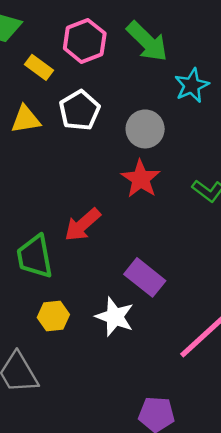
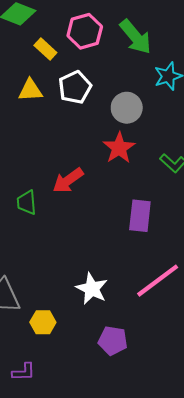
green trapezoid: (35, 257) -> (27, 203), size x0.7
purple rectangle: (145, 277) -> (140, 216), moved, turned 52
yellow hexagon: (53, 316) -> (43, 322), moved
white star: (115, 317) -> (92, 289), moved

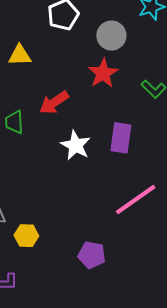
yellow triangle: (30, 90) -> (20, 55), moved
white star: (92, 289) -> (76, 145), moved

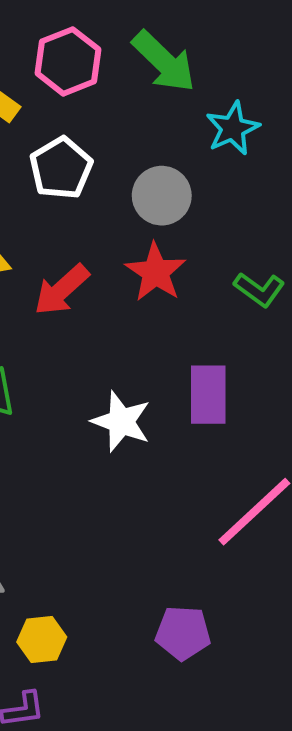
red arrow: (54, 103) -> (62, 290), moved
yellow hexagon: (26, 236) -> (42, 640), moved

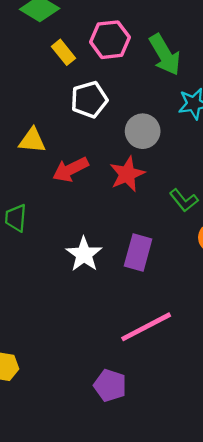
purple pentagon: (183, 633) -> (110, 385), moved

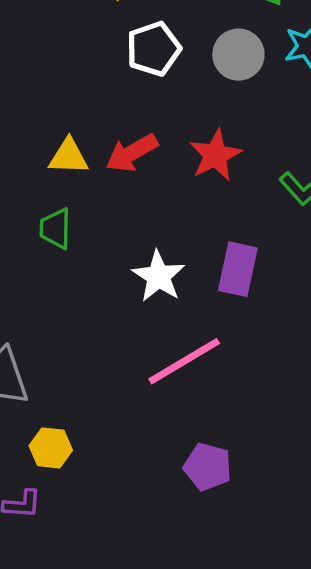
gray circle: (143, 131) -> (238, 55), moved
yellow triangle: (32, 140) -> (68, 157), moved
pink line: (146, 327) -> (184, 361), moved

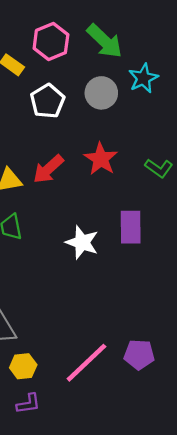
pink line: (184, 361) -> (86, 363), moved
yellow hexagon: (51, 448) -> (23, 366), moved

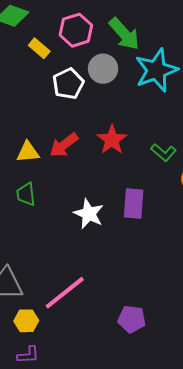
cyan star: (143, 78) -> (156, 70), size x1.6
gray circle: (101, 93) -> (103, 69), moved
pink line: (86, 363) -> (65, 293), moved

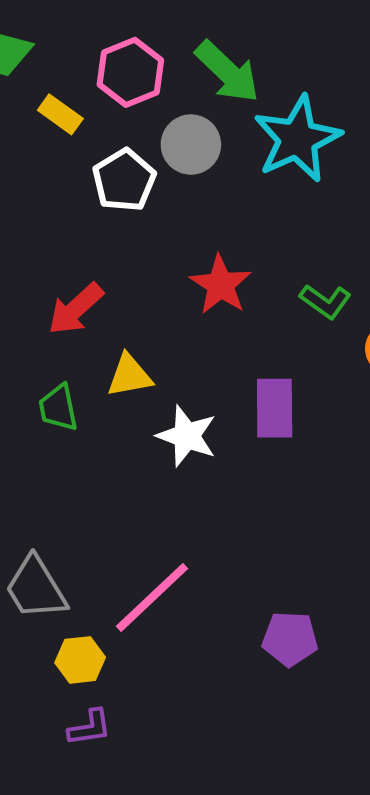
red arrow: (64, 145) -> (76, 309), moved
yellow triangle: (28, 152) -> (130, 376), moved

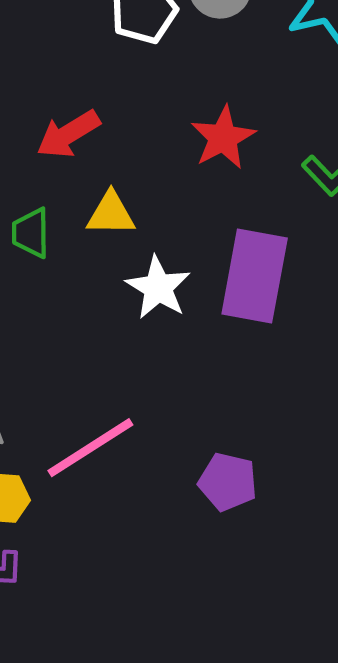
purple rectangle: (275, 408) -> (255, 276), size x1.4
purple pentagon: (290, 639) -> (228, 482), moved

